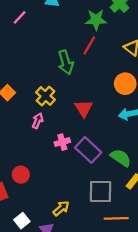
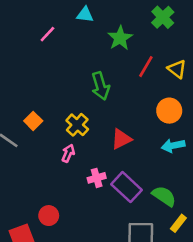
green star: (96, 20) -> (120, 38), moved, turned -30
red line: (89, 46) -> (146, 67), moved
red triangle: (84, 108) -> (121, 139), turned 36

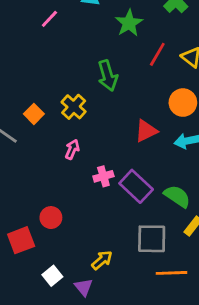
yellow cross: (77, 125) -> (74, 107), moved
red triangle: (121, 139) -> (146, 131), moved

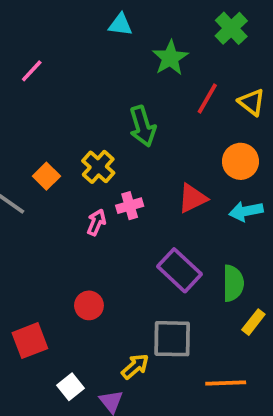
pink line: (49, 19) -> (32, 71), moved
pink cross: (103, 176) -> (130, 206), moved
green semicircle: (177, 196) -> (233, 283), turned 56
red circle: (51, 218) -> (89, 305), moved
gray square: (152, 239) -> (172, 339), moved

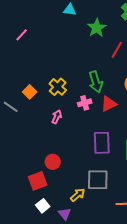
green arrow: (143, 126) -> (96, 82), moved
pink cross: (130, 206) -> (85, 103), moved
purple rectangle: (180, 270) -> (102, 143), turned 45
red square: (30, 341) -> (38, 181), moved

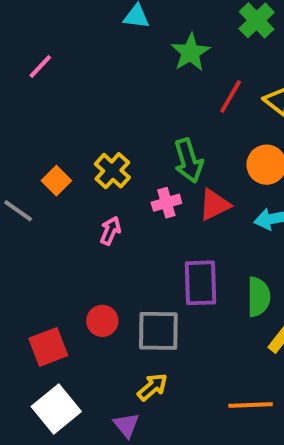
gray square: (98, 180) -> (158, 331), moved
red square: (38, 181) -> (48, 347), moved
white square: (43, 206) -> (56, 409), moved, size x1.6

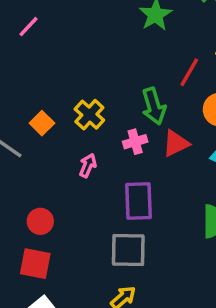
red line: (231, 97) -> (189, 72), moved
purple rectangle: (200, 283) -> (139, 201), moved
red circle: (102, 321) -> (40, 221), moved
red square: (48, 347) -> (35, 264), turned 32

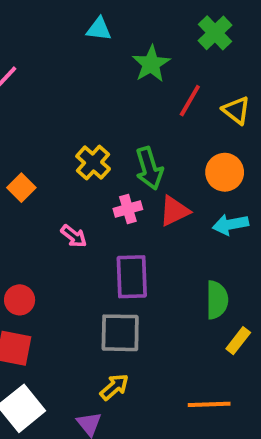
red line: (189, 72) -> (190, 101), moved
yellow cross: (89, 115) -> (93, 163), moved
pink arrow: (88, 165) -> (74, 236), turned 105

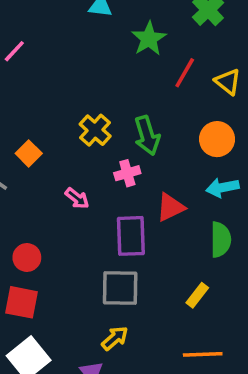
red triangle: (174, 211) -> (170, 207), moved
green semicircle: (217, 300) -> (221, 240), moved
yellow rectangle: (238, 341) -> (197, 295), moved

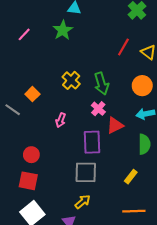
green star: (149, 39) -> (63, 30), moved
pink cross: (127, 173) -> (98, 109), moved, turned -32
pink arrow: (77, 198) -> (61, 120), turned 72

